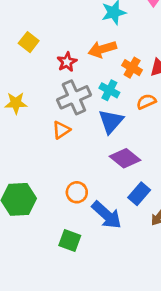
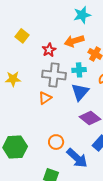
cyan cross: (109, 90) -> (79, 70), turned -32
gray cross: (74, 97) -> (54, 75), turned 30

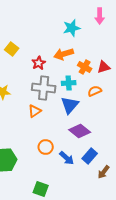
orange circle: (56, 142) -> (46, 147), moved
blue arrow: (77, 158) -> (67, 158), moved, size x0.7

